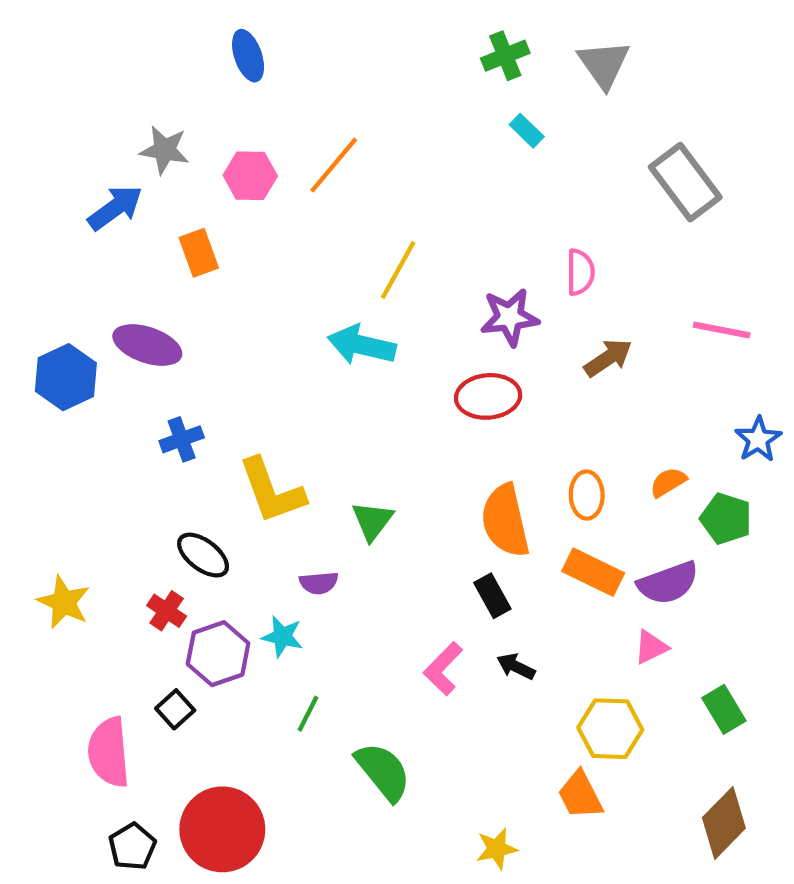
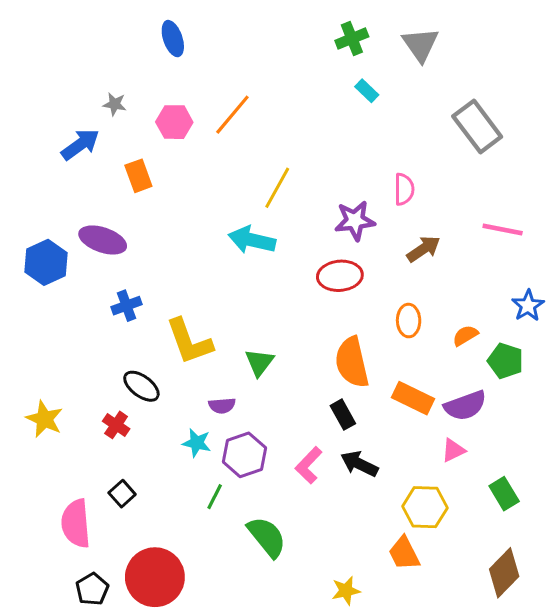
gray star: (164, 150) -> (115, 104), size x0.7
orange ellipse: (587, 495) -> (409, 321), moved
purple hexagon: (218, 654) -> (244, 455), moved
black arrow: (516, 666) -> (359, 464), size x1.4

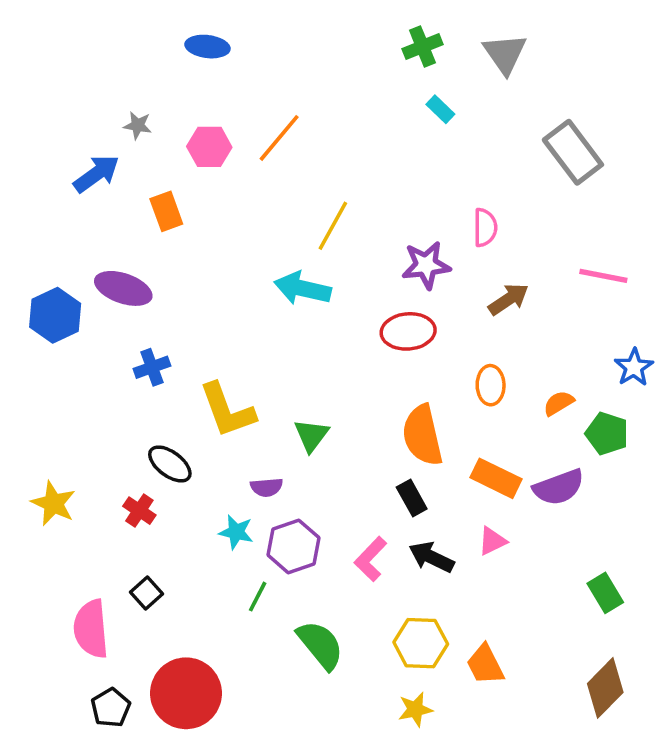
blue ellipse: (173, 39) -> (207, 47), turned -64
pink triangle: (453, 450) -> (492, 541), moved
yellow hexagon: (425, 507) -> (421, 643), moved

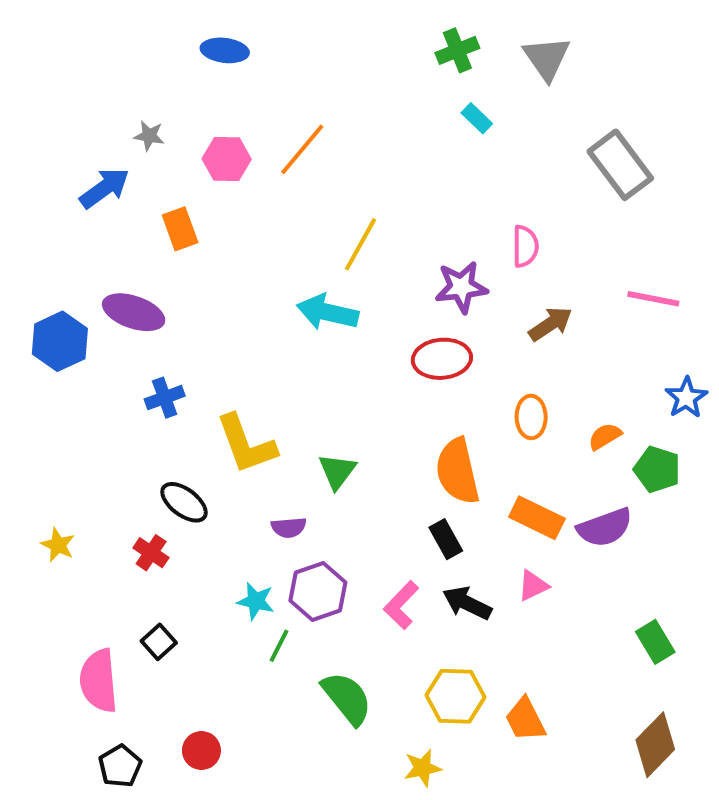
yellow star: (53, 503) -> (58, 545), size x0.7
cyan star: (236, 532) -> (256, 601), moved
red circle: (186, 693) -> (201, 751), size x0.5
yellow star: (415, 709) -> (423, 768), moved

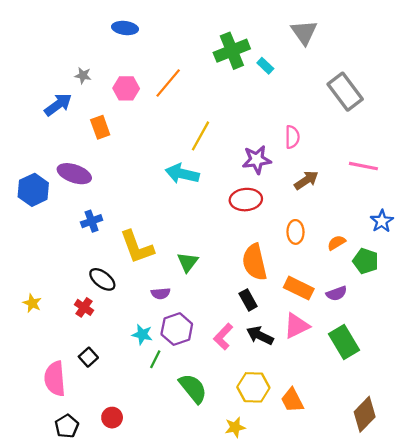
green cross: (457, 50) -> (232, 51), moved, size x1.5
purple semicircle: (605, 527) -> (337, 293), size x0.7
pink triangle: (533, 586) -> (297, 326), size x1.5
green rectangle: (655, 642) -> (344, 342), moved, size x1.4

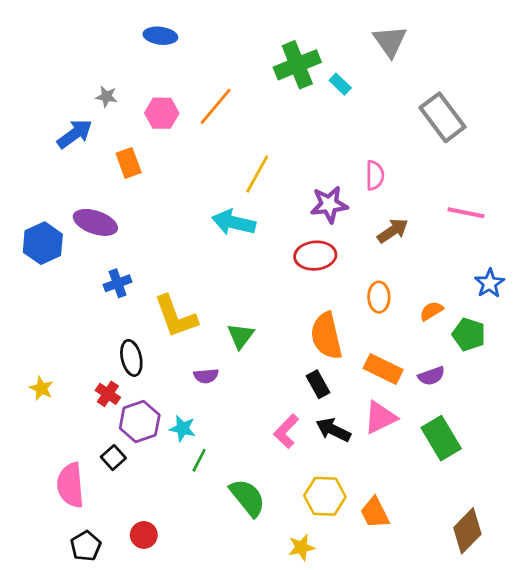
black ellipse: (102, 279) -> (131, 358), turned 40
purple hexagon: (177, 329) -> (140, 422), moved

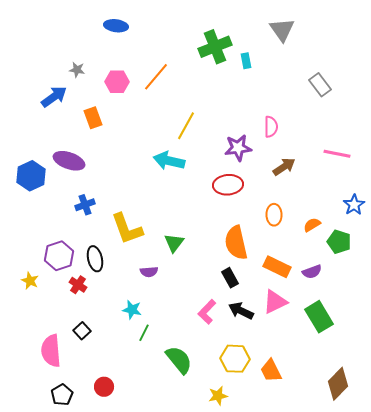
cyan rectangle: (340, 84) -> (246, 61), turned 35
gray rectangle: (443, 117) -> (320, 85), size x0.7
purple hexagon: (140, 422) -> (59, 256), moved

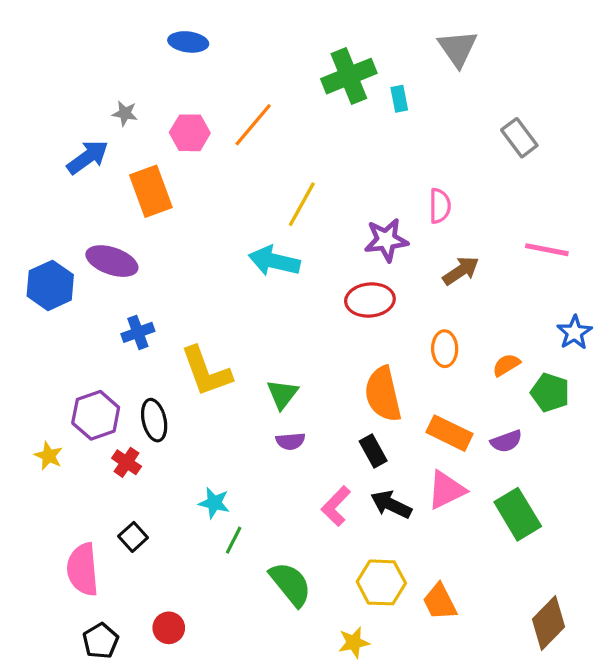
orange rectangle: (93, 118) -> (151, 191), size x1.4
purple semicircle: (149, 272) -> (290, 441), moved

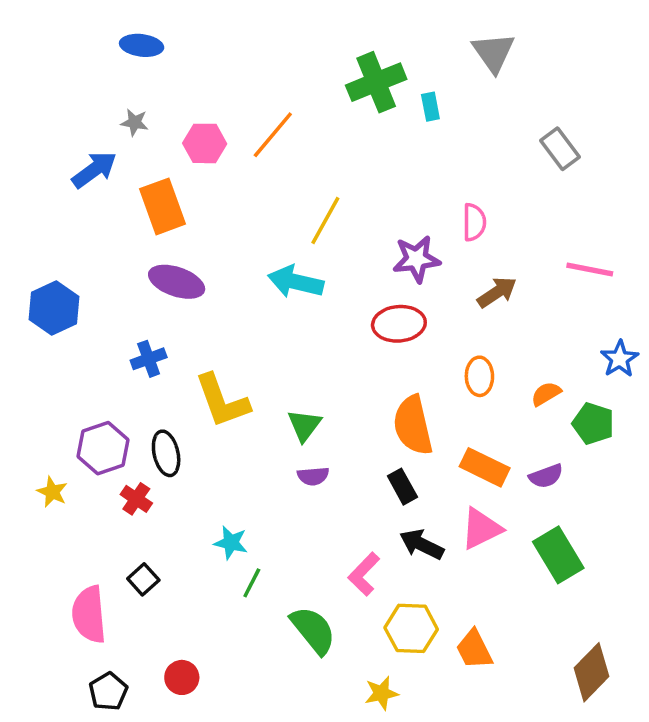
blue ellipse: (188, 42) -> (142, 45), moved
purple ellipse: (112, 261) -> (177, 282), moved
pink L-shape: (336, 506) -> (364, 574), moved

